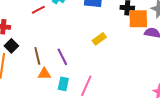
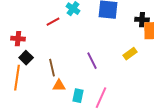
yellow rectangle: (99, 39) -> (130, 54), moved
purple line: (62, 57) -> (92, 61), moved

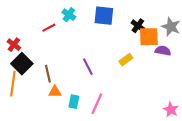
black cross: (142, 20) -> (138, 26), turned 32
red cross: (18, 39) -> (14, 45), turned 32
black square: (26, 58) -> (22, 64), size x1.5

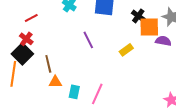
red line: (49, 28) -> (31, 18), moved
red cross: (14, 45) -> (26, 39), moved
purple line: (88, 67) -> (88, 40), moved

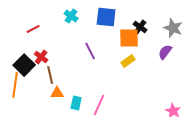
orange square: (149, 27) -> (129, 38), moved
red cross: (26, 39) -> (41, 57), moved
purple semicircle: (163, 41) -> (165, 52), turned -63

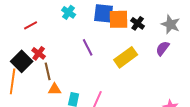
orange square: (129, 38) -> (119, 19), moved
yellow rectangle: (128, 61) -> (126, 57), size x1.6

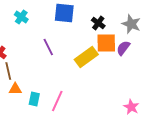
cyan cross: (69, 12) -> (21, 17), moved
orange square: (119, 19) -> (106, 43), moved

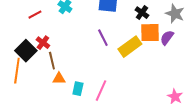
purple line: (48, 47) -> (103, 38), moved

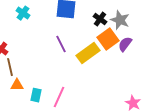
gray star: (175, 14) -> (120, 20), moved
orange square: (150, 33) -> (108, 39), turned -35

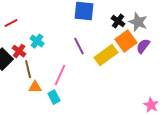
cyan cross: (23, 13) -> (37, 41), moved
cyan rectangle: (36, 95) -> (54, 97), turned -40
pink line: (59, 97) -> (60, 75), moved

